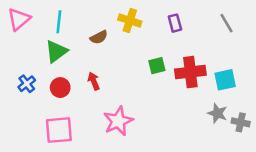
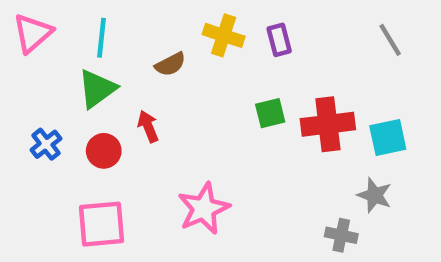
purple rectangle: (175, 23) -> (279, 40), moved
red arrow: (94, 81) -> (148, 126), moved
gray cross: (241, 122) -> (341, 235), moved

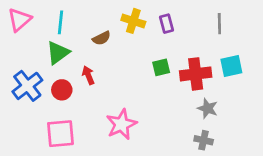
gray line: (390, 40) -> (219, 24), moved, turned 30
cyan square: (388, 138) -> (231, 66), moved
blue cross: (46, 144) -> (27, 86), size x1.6
gray star: (375, 195) -> (208, 108), moved

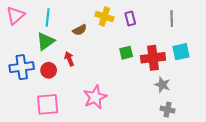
blue cross: (27, 86) -> (22, 67), turned 30
gray cross: (204, 140) -> (168, 110), moved

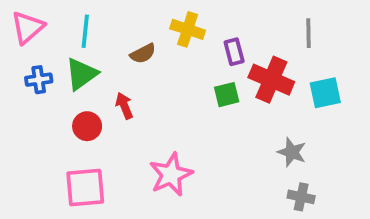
purple rectangle: (130, 19) -> (234, 52), moved
red cross: (153, 58) -> (271, 80), moved, turned 30
blue cross: (22, 67) -> (39, 80), moved, size x0.6

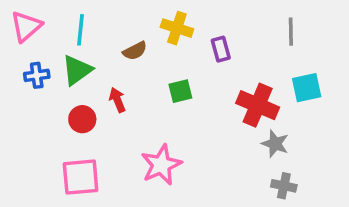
red cross: (271, 80) -> (258, 105), moved
green square: (227, 95) -> (180, 91), moved

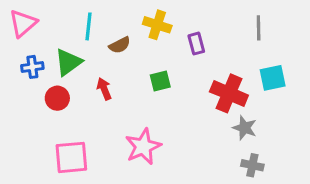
cyan line: (81, 30) -> (89, 26), moved
red circle: (82, 119) -> (57, 98), moved

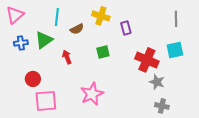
gray line: (259, 28) -> (176, 19), moved
red circle: (57, 98) -> (33, 79), moved

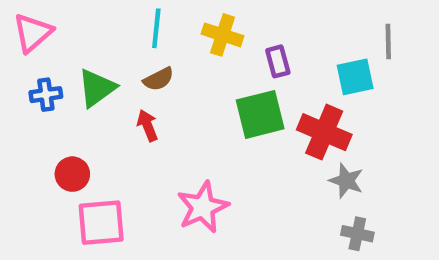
cyan line: (57, 17) -> (156, 28), moved
brown semicircle: (77, 29) -> (159, 79), moved
cyan square: (175, 50) -> (355, 77), moved
green square: (103, 52) -> (260, 114), moved, size x1.6

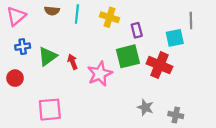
brown semicircle: (159, 79) -> (52, 11), moved, turned 32
green triangle: (97, 88) -> (48, 56), moved
red circle: (72, 174) -> (15, 78), moved
gray star: (346, 181) -> (145, 107), moved
pink star: (203, 207) -> (100, 74), moved

